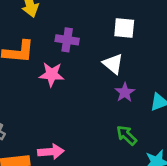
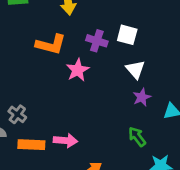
white square: (124, 28) -> (127, 35), moved
pink star: (52, 74) -> (78, 70), turned 30

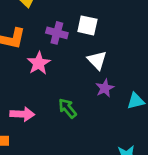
green arrow: (137, 137) -> (67, 108), moved
pink arrow: (66, 140) -> (22, 114), moved

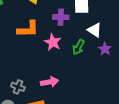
green arrow: (67, 108) -> (79, 47), moved, turned -98

